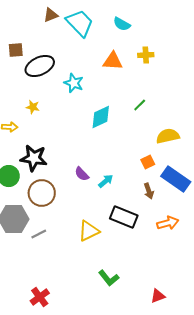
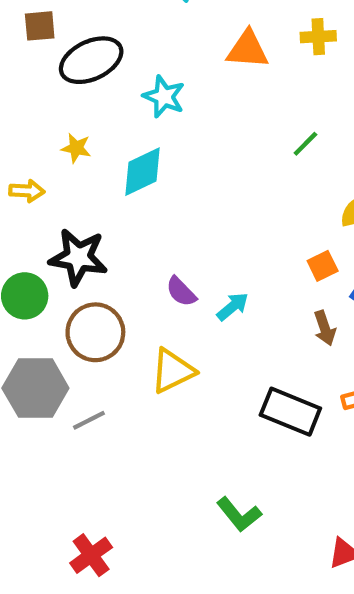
cyan diamond: (101, 117) -> (143, 172), moved
black rectangle: (124, 217) -> (290, 412), moved
yellow triangle: (89, 231) -> (173, 371), moved

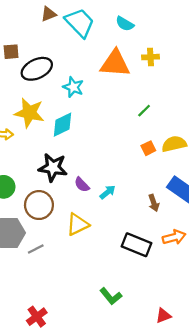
orange triangle: (248, 49) -> (115, 63), size x1.4
yellow star: (76, 148) -> (29, 113), size x2.0
black star: (78, 257) -> (53, 168), moved
orange square: (323, 266) -> (148, 148), moved

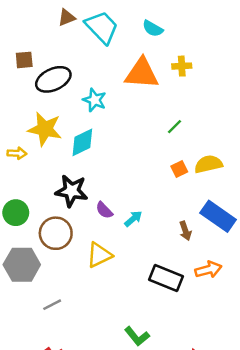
gray line: (36, 249) -> (52, 305), moved

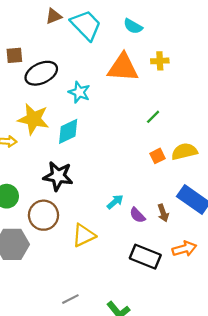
purple semicircle: (104, 210) -> (137, 215), moved
gray line: (52, 305) -> (70, 299), moved

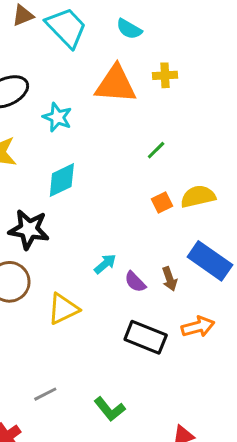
cyan diamond: (68, 131) -> (62, 180), moved

